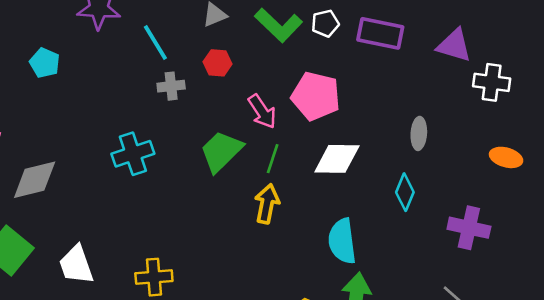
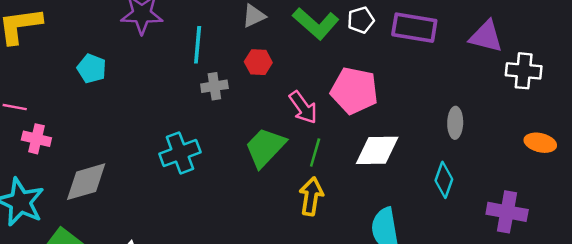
cyan line: (155, 42) -> (198, 45), turned 39

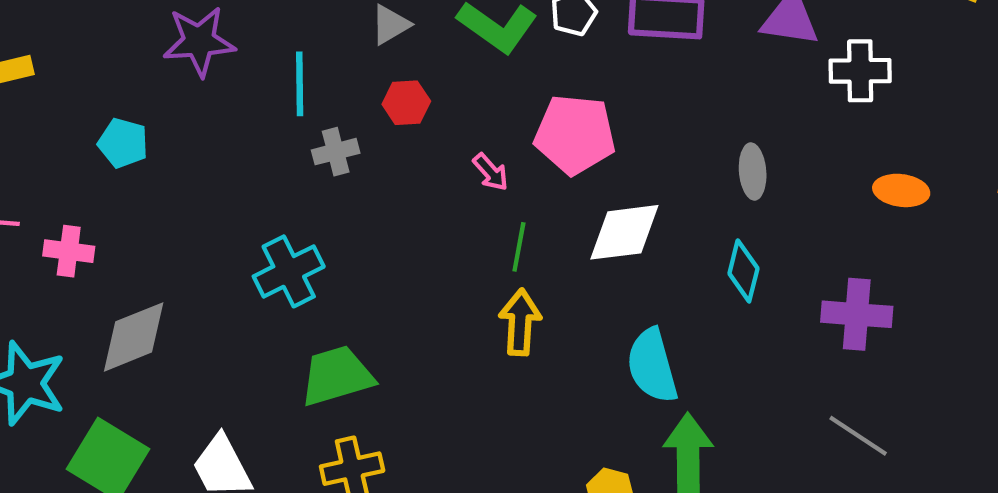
pink arrow: (303, 107) -> (491, 172), size x0.7
pink cross: (36, 139) -> (69, 251), moved
green trapezoid: (265, 147) -> (337, 376), moved, turned 36

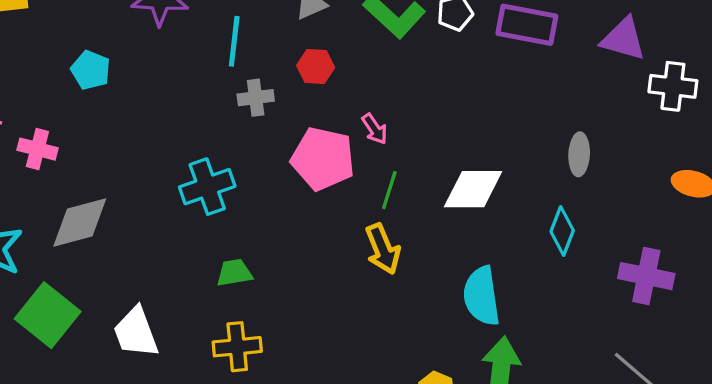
pink pentagon: (575, 134) -> (323, 159), moved
yellow arrow: (520, 322) -> (383, 249), turned 147
green trapezoid: (337, 376) -> (234, 273), size x0.6

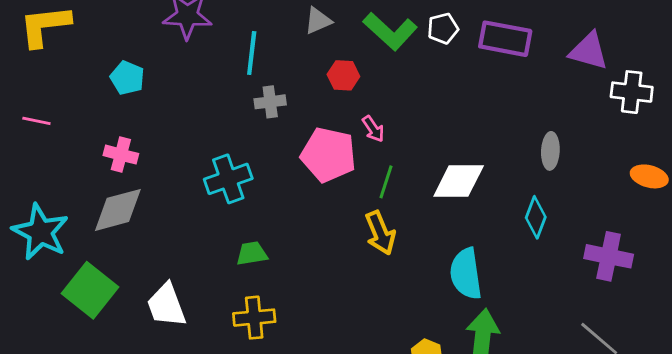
red hexagon: (316, 66) -> (343, 75), moved
pink cross: (37, 149) -> (121, 155), moved

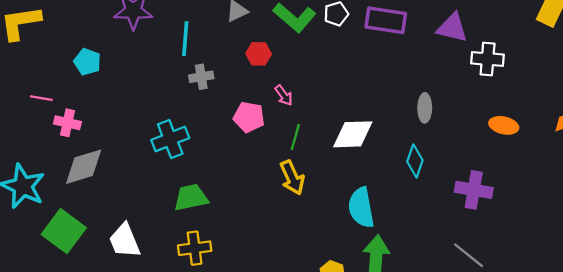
pink line: (36, 121) -> (41, 98), moved
pink cross: (121, 155) -> (67, 123), moved
pink pentagon: (328, 155) -> (249, 117), size x0.7
green trapezoid: (252, 253) -> (191, 197), size x1.4

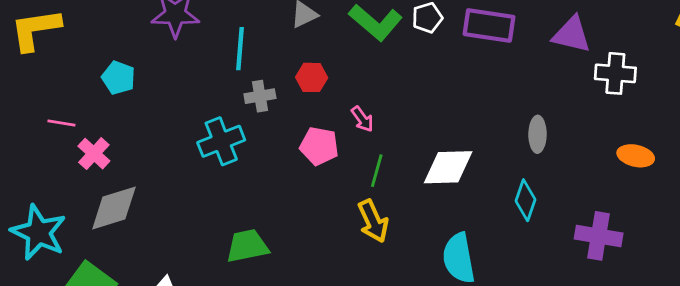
red hexagon: (259, 54) -> (312, 77), moved
pink cross: (67, 123) -> (94, 154), turned 30
cyan cross: (170, 139) -> (221, 141), moved

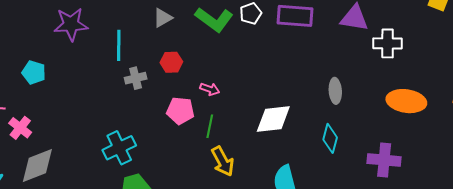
pink arrow: (362, 119) -> (210, 89), turned -30
cyan cross: (221, 141) -> (119, 148), moved
orange ellipse: (636, 156) -> (406, 101), size x1.5
green line: (377, 171) -> (210, 126), moved

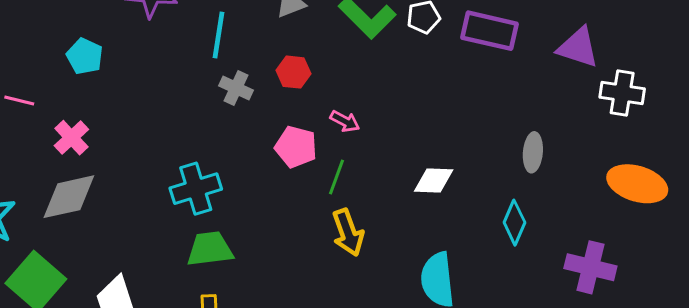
gray cross: (136, 78) -> (236, 88), turned 30
white diamond: (273, 119) -> (434, 181), size x0.7
pink cross: (20, 128) -> (71, 138), moved

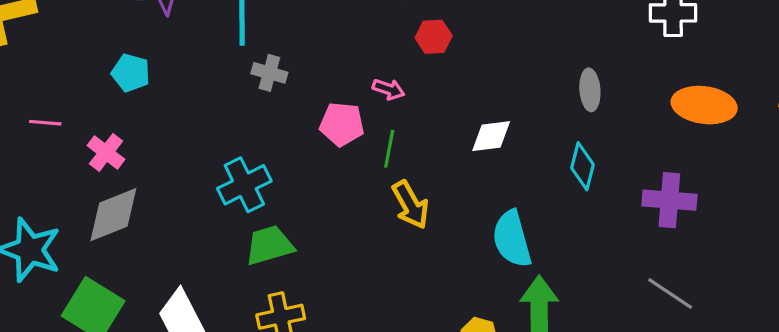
cyan pentagon: (85, 56) -> (131, 73), moved
red hexagon: (293, 72) -> (434, 37), moved

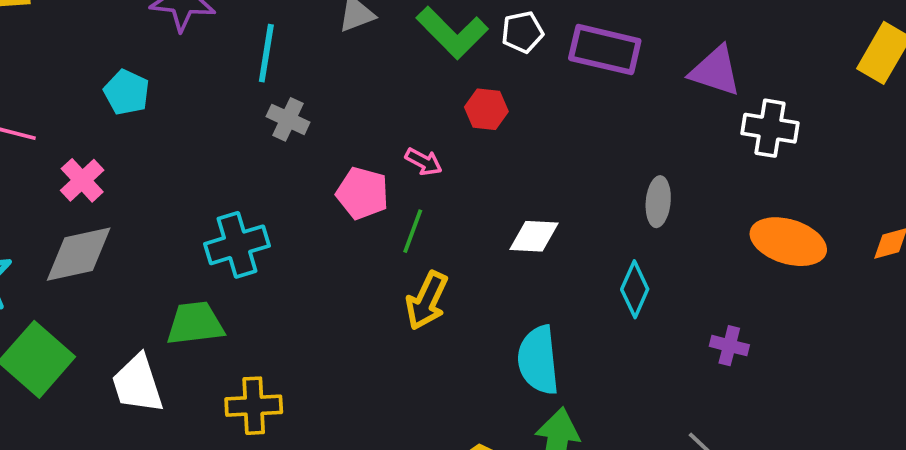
purple cross: (669, 200) -> (729, 346), size x0.6
yellow arrow: (410, 205) -> (427, 301), turned 45
green trapezoid: (269, 245) -> (195, 323), moved

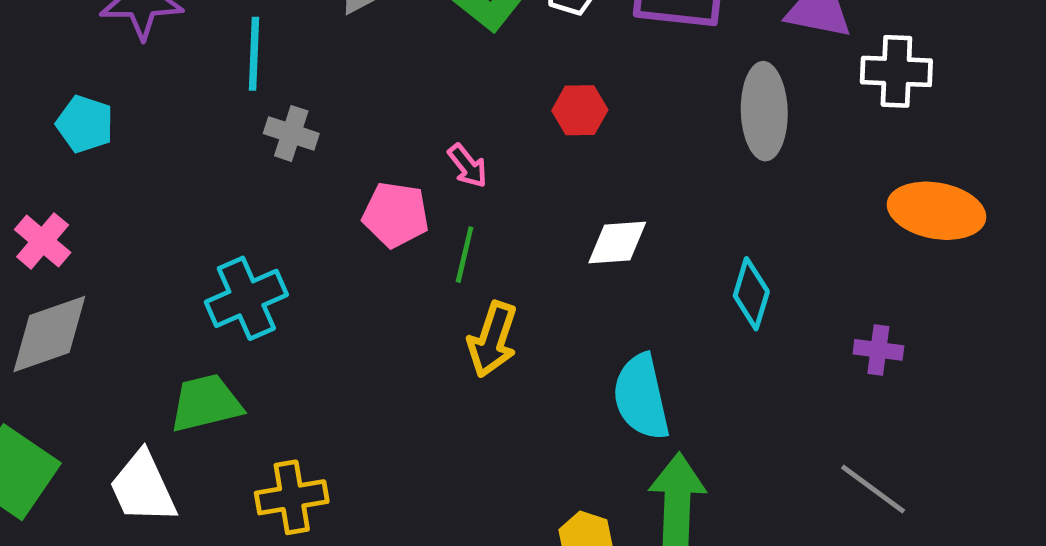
red hexagon: (486, 109) -> (580, 110), moved
pink arrow: (424, 162) -> (468, 166), turned 30
gray ellipse: (658, 202) -> (764, 111), moved, size x1.5

